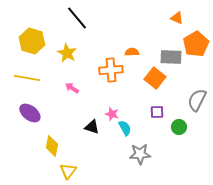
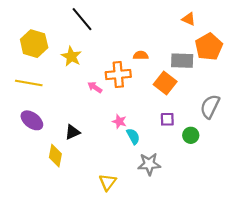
pink arrow: (72, 88) -> (95, 87), moved
black triangle: (92, 127) -> (72, 132), moved, turned -42
yellow triangle: (68, 171) -> (108, 182), moved

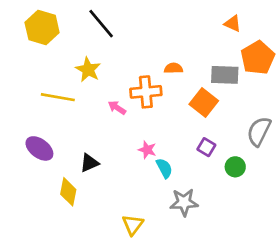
yellow hexagon: (34, 44) -> (42, 28), moved
yellow line: (29, 83) -> (58, 97), moved
purple square: (167, 119) -> (206, 147), turned 32

